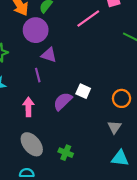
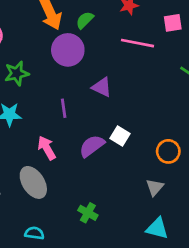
pink line: (88, 19) -> (138, 43), turned 40
purple triangle: (49, 55) -> (102, 87), moved
pink arrow: (28, 107) -> (47, 148), turned -36
gray ellipse: (32, 144) -> (33, 182), moved

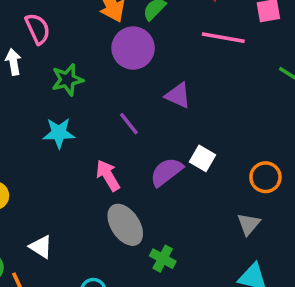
purple line: (64, 108) -> (129, 124), turned -30
gray ellipse: (33, 182) -> (125, 225), moved

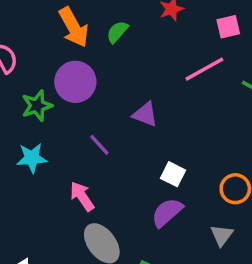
pink line: (223, 38) -> (204, 69), moved, turned -36
purple circle: (133, 48) -> (75, 82), moved
purple semicircle: (166, 172) -> (167, 212), moved

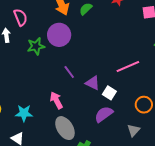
pink line: (204, 69) -> (128, 67), moved
purple triangle: (145, 114) -> (93, 83), moved
cyan star: (32, 158) -> (24, 113), moved

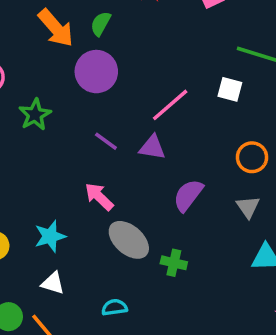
purple circle: (59, 35) -> (96, 72), moved
pink line: (128, 67) -> (170, 105), moved
white square: (109, 93) -> (230, 89), moved

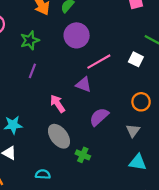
purple circle: (96, 72) -> (77, 35), moved
green star: (35, 115) -> (30, 40), moved
purple line: (106, 141) -> (32, 71), moved, turned 64
pink arrow: (99, 197) -> (58, 104), moved

